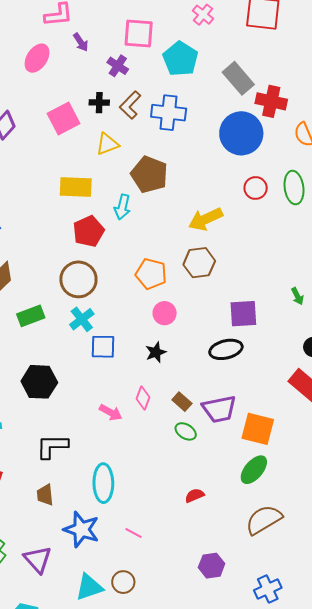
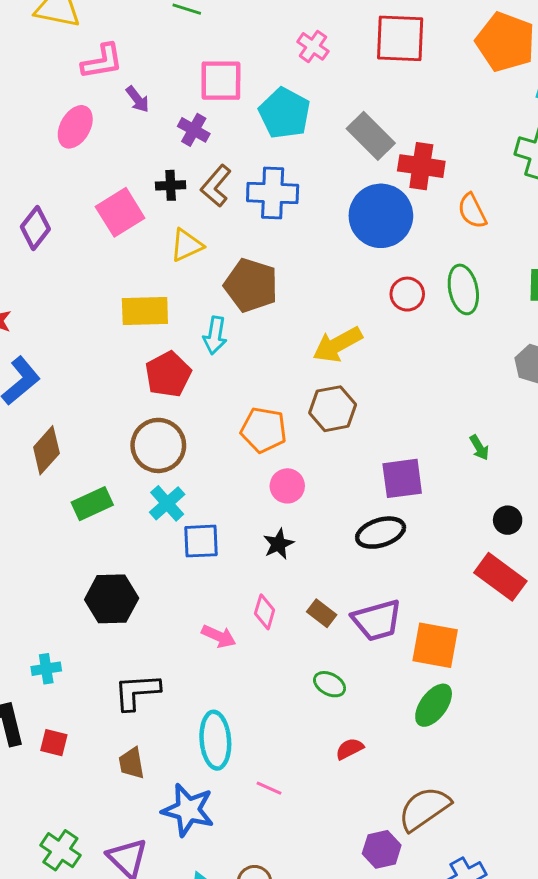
green ellipse: (186, 431) -> (330, 684), moved
brown semicircle: (264, 520) -> (424, 809), moved
pink line: (133, 533) -> (269, 788), moved

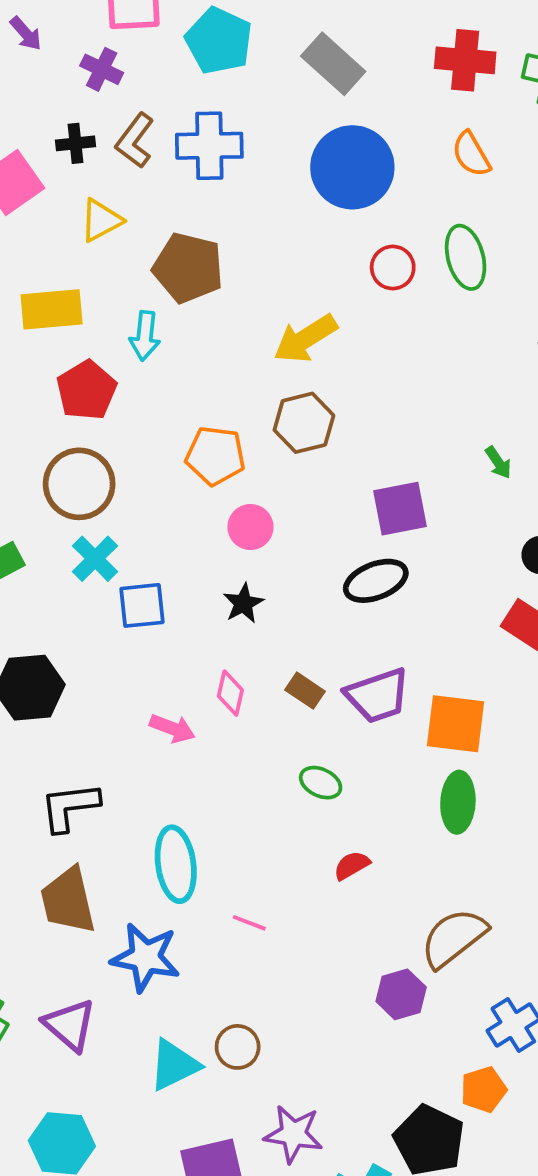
red cross: (421, 166) -> (465, 60), moved
green ellipse: (434, 705) -> (458, 802), turned -30
brown trapezoid: (131, 763) -> (68, 901), size x1.6

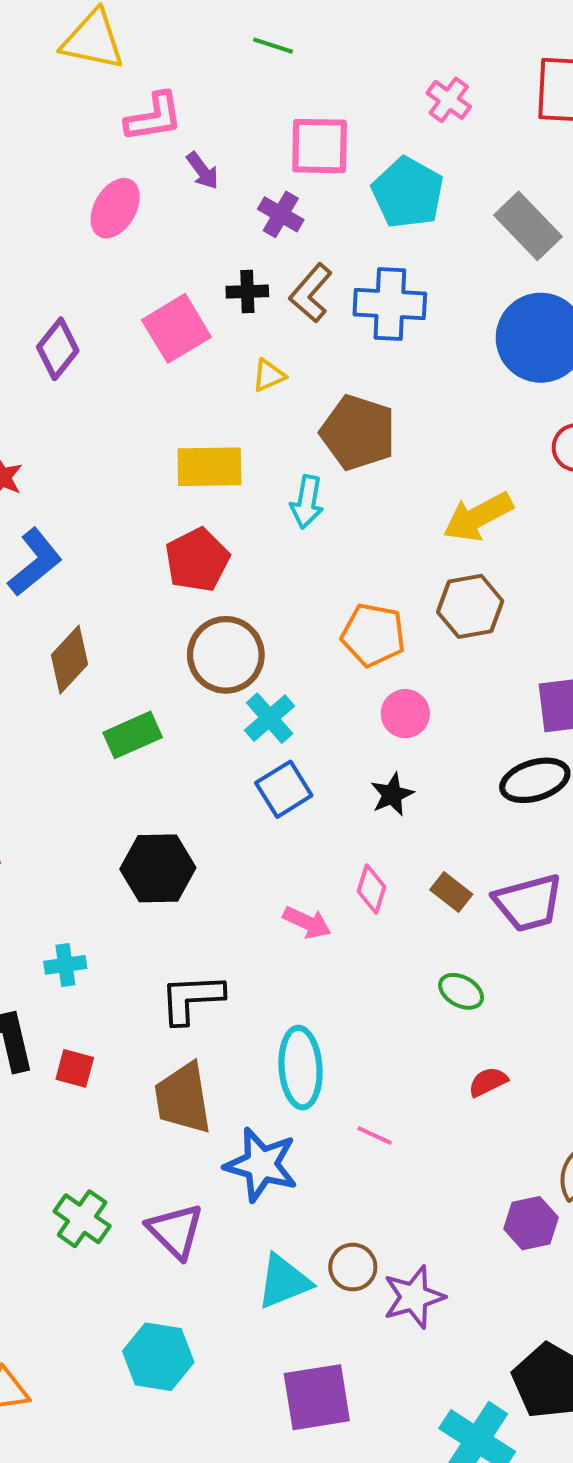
yellow triangle: (101, 220) -> (269, 375), size x0.7
red pentagon: (86, 390) -> (197, 560), moved
cyan cross: (95, 559) -> (270, 718), moved
blue square: (142, 605) -> (284, 789), turned -30
purple star: (293, 1134) -> (414, 1297), moved, turned -30

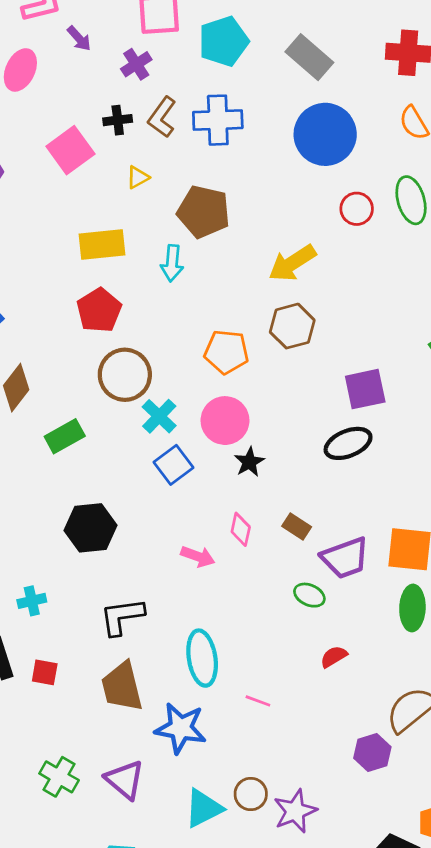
cyan pentagon: (408, 193) -> (224, 41), turned 30
purple cross: (281, 214) -> (136, 64), turned 32
pink circle: (405, 714) -> (225, 421), moved, size x1.4
purple trapezoid: (528, 903) -> (345, 558), moved

